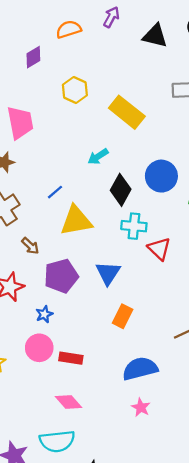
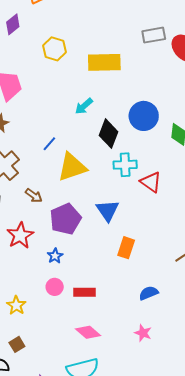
yellow rectangle: (127, 112) -> (104, 62), turned -32
pink circle: (39, 348) -> (55, 287), size x0.7
blue semicircle: (140, 369) -> (149, 293), size x0.6
pink star: (141, 407) -> (143, 333), moved

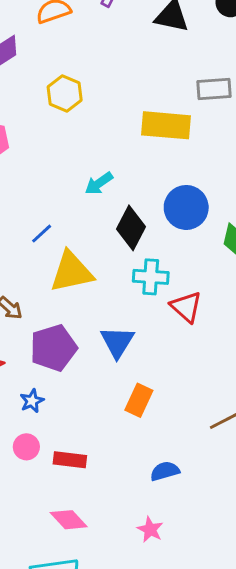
yellow rectangle: (104, 62) -> (166, 125), moved

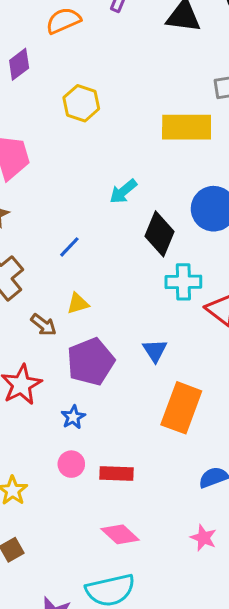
yellow triangle: (72, 272) -> (78, 303), moved, size x0.5
blue triangle: (117, 342) -> (155, 351), size x0.7
orange rectangle: (139, 400) -> (181, 408), size x1.5

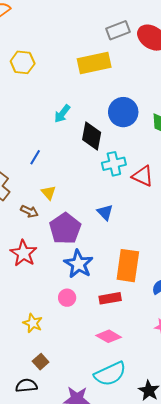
yellow triangle: (78, 303) -> (49, 193), turned -42
orange rectangle: (181, 408) -> (128, 266), moved
blue star: (73, 417) -> (78, 264), moved, size x1.8
red rectangle: (116, 474) -> (110, 298), moved

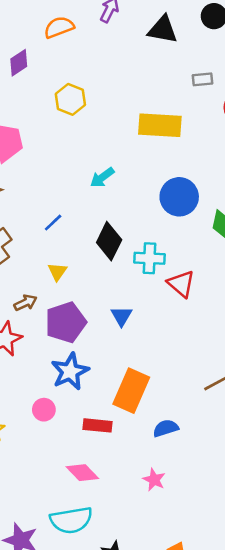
gray rectangle: (118, 30) -> (202, 79), moved, size x0.7
black diamond: (92, 136) -> (109, 241), moved
brown arrow: (29, 211) -> (25, 303), moved, turned -66

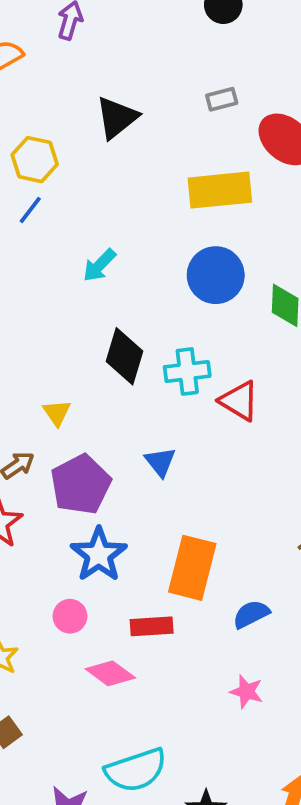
black triangle: (163, 30) -> (117, 118), moved, turned -40
yellow rectangle: (160, 125) -> (220, 190), moved
blue line: (53, 223) -> (30, 210), moved
pink diamond: (82, 473) -> (110, 673), moved

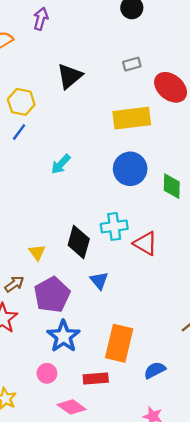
black diamond: (125, 356) -> (79, 242), moved

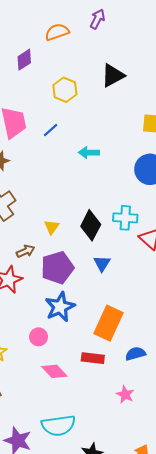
blue line: (19, 132) -> (51, 130), moved
cyan arrow: (61, 164) -> (89, 153), turned 36
red rectangle: (96, 379) -> (93, 358), moved

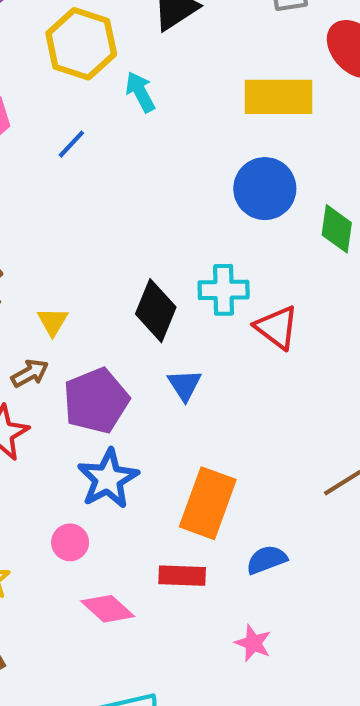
yellow hexagon: (65, 90) -> (81, 44), size x1.4
blue line: (51, 130) -> (71, 144), moved
cyan arrow: (89, 153) -> (140, 92), moved, turned 66
yellow triangle: (52, 227) -> (53, 322), moved

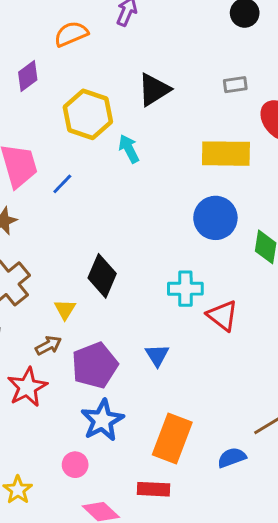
blue line: (71, 144) -> (62, 184), moved
black diamond: (156, 311) -> (102, 276), moved
blue semicircle: (267, 560) -> (232, 458), moved

